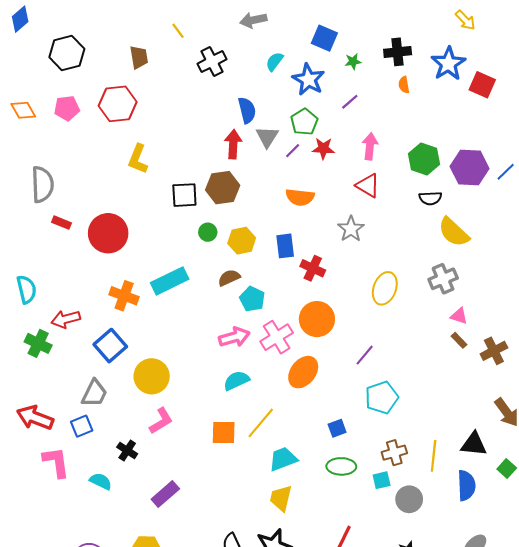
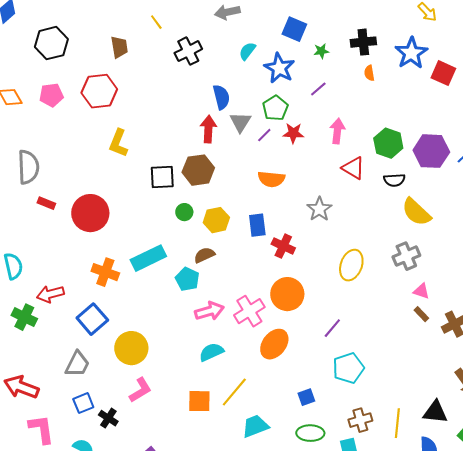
red triangle: (368, 186) -> (353, 168), moved
cyan pentagon: (252, 299) -> (187, 279), moved
blue square: (82, 426) -> (83, 403), moved

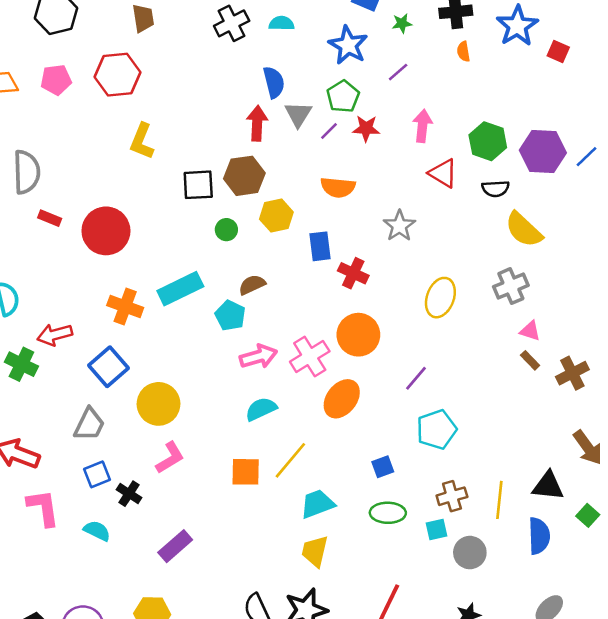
cyan semicircle: (247, 51) -> (282, 23), moved, turned 54
red square: (443, 73) -> (558, 52), size x0.7
yellow hexagon: (216, 220) -> (276, 216), moved

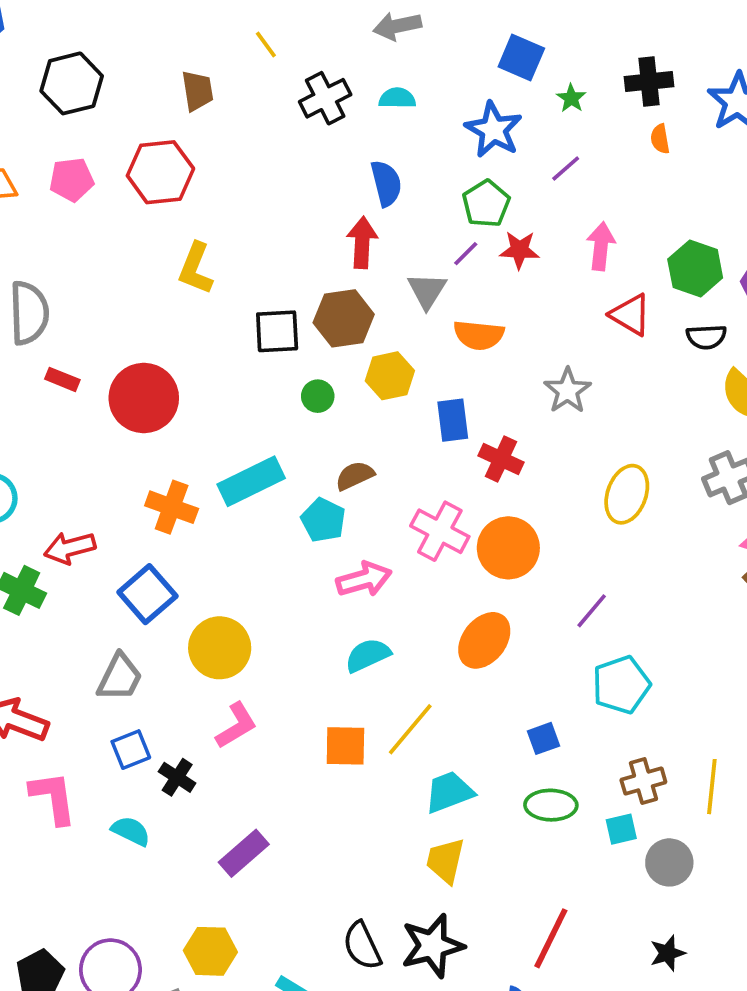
green star: (402, 23) -> (571, 98), turned -30
gray triangle: (298, 114) -> (427, 291), moved
pink cross: (310, 356) -> (440, 531), moved, turned -30

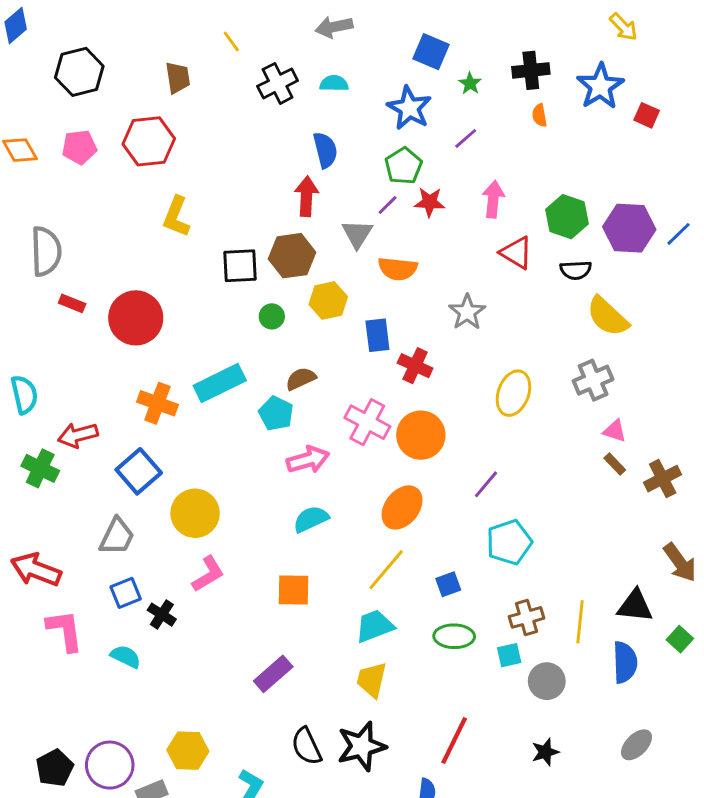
yellow line: (410, 729) -> (386, 570), moved
purple rectangle: (244, 853) -> (273, 674), moved

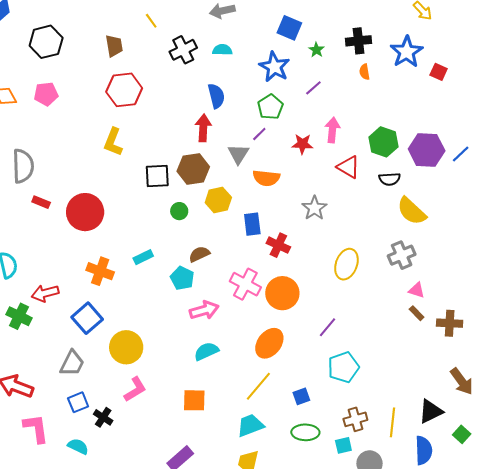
red hexagon: (149, 141) -> (124, 90), moved
red star: (430, 202) -> (302, 144), moved
cyan rectangle: (220, 383) -> (143, 257), size x0.6
brown cross: (663, 479) -> (450, 323), turned 30
black triangle: (635, 606) -> (431, 411), turned -32

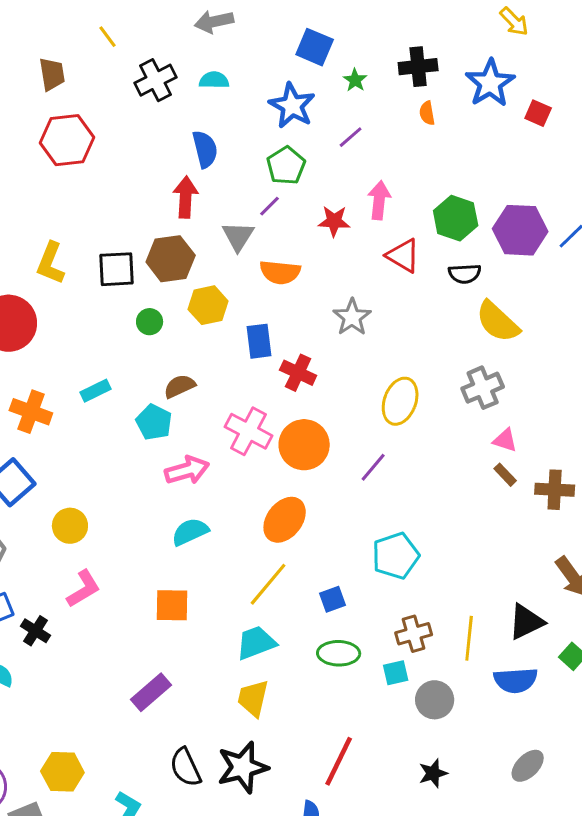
yellow L-shape: (113, 142) -> (50, 263), moved
purple line: (327, 327) -> (373, 467), moved
yellow circle: (126, 347) -> (70, 526), size x0.7
blue semicircle: (424, 450) -> (516, 680), turned 88

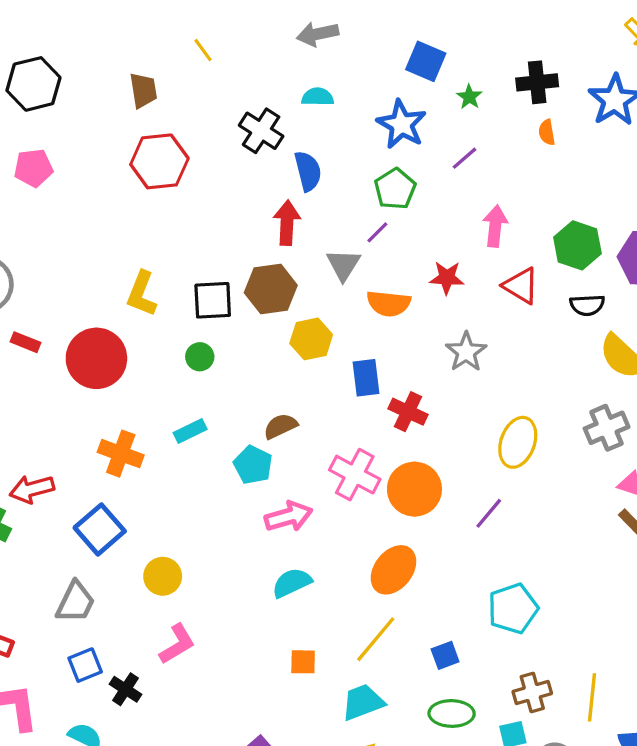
black cross: (156, 80) -> (261, 131), moved, turned -30
red star: (334, 221) -> (447, 278), moved
green circle: (150, 322) -> (200, 357), moved
orange square: (172, 605) -> (303, 662), moved, size x0.7

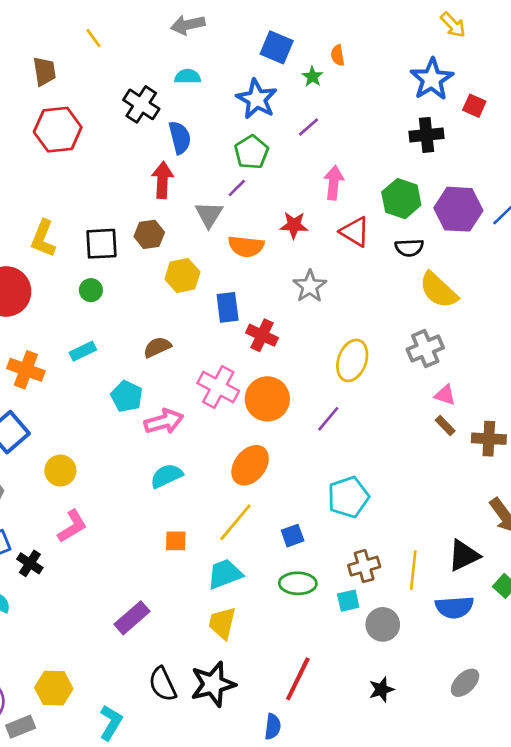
black cross: (537, 82) -> (427, 135), moved
orange semicircle: (547, 132) -> (338, 55), moved
brown hexagon: (271, 289) -> (149, 234), size x0.7
cyan pentagon: (253, 465) -> (127, 396), moved

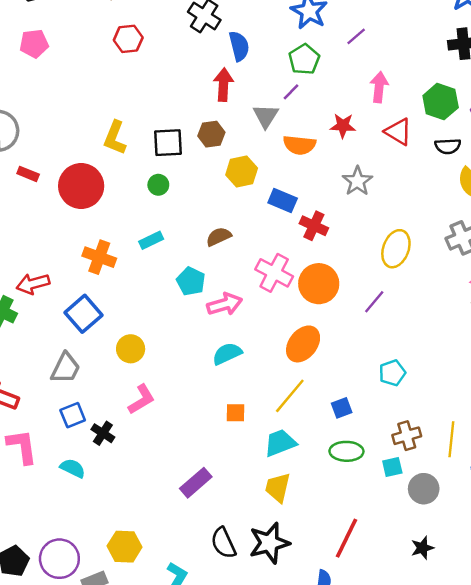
red hexagon: (58, 130) -> (128, 39), size x0.7
blue rectangle: (228, 307) -> (283, 200), turned -60
cyan pentagon: (348, 497) -> (392, 373), size x0.7

